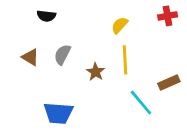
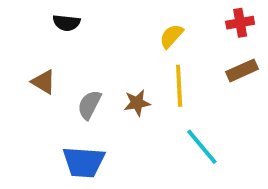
gray semicircle: (62, 55) -> (89, 105), moved
brown star: (96, 72) -> (137, 103), turned 30
brown rectangle: (169, 82) -> (242, 70), moved

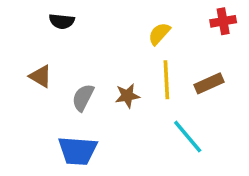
brown rectangle: (242, 70) -> (209, 83), moved

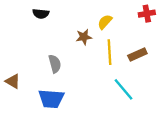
brown triangle: (40, 76) -> (13, 81), moved
brown star: (127, 96) -> (84, 37), moved
gray semicircle: (83, 98) -> (55, 64), turned 138

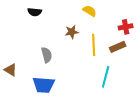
red cross: (147, 14) -> (126, 27), moved
yellow semicircle: (105, 22) -> (90, 11), moved, turned 80
cyan line: (123, 89) -> (106, 77), turned 55

